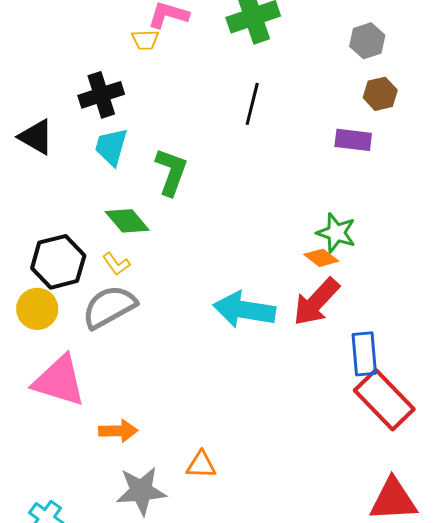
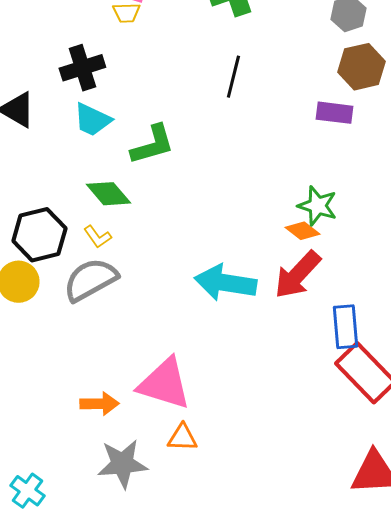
brown hexagon: (380, 94) -> (361, 67), size x1.4
cyan trapezoid: (111, 147) -> (92, 120), turned -81
green L-shape: (171, 172) -> (152, 145), turned 54
pink triangle: (59, 381) -> (164, 384), moved

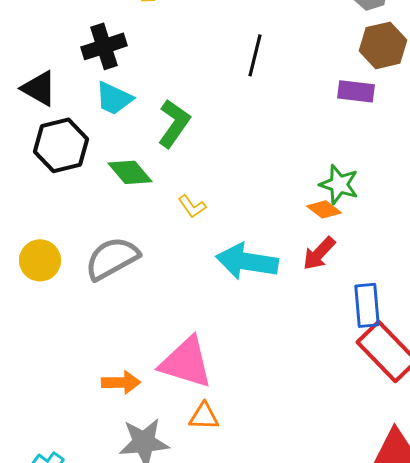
green L-shape: (152, 145) -> (174, 123), turned -39
black hexagon: (39, 235) -> (61, 145), moved
yellow L-shape: (97, 237) -> (192, 206), moved
red arrow: (297, 275) -> (319, 253), size x0.7

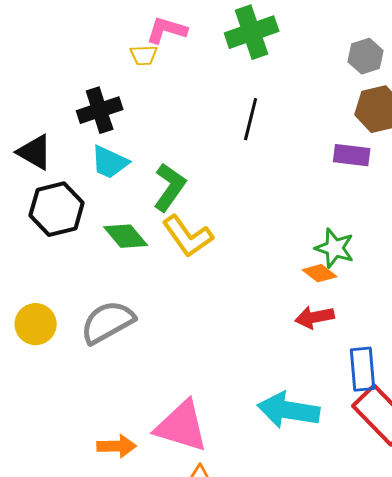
yellow L-shape: (192, 206) -> (188, 236), moved, size x1.8
red arrow: (319, 253) -> (315, 317), turned 36
cyan arrow: (247, 261) -> (289, 410), moved

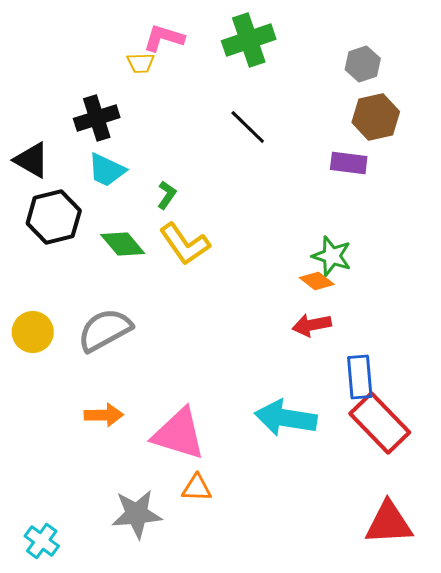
black line: (251, 119) -> (248, 127), turned -60
green L-shape: (170, 187) -> (167, 195), size x0.6
orange arrow: (117, 446) -> (104, 415), moved

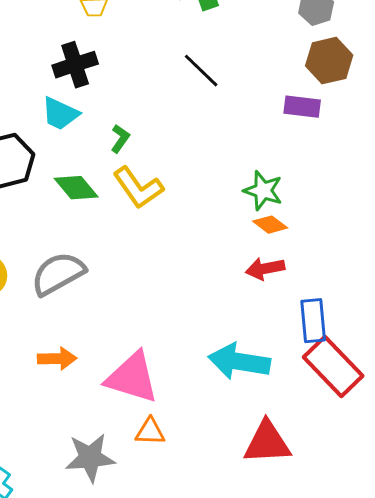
black cross: (97, 118) -> (75, 65), moved
green star: (332, 256) -> (263, 191), moved
red triangle: (389, 523) -> (267, 443), moved

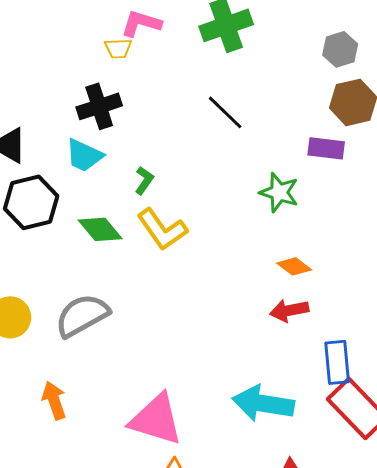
green star: (263, 191) -> (279, 192), moved
orange arrow: (57, 359) -> (54, 400), moved, turned -108

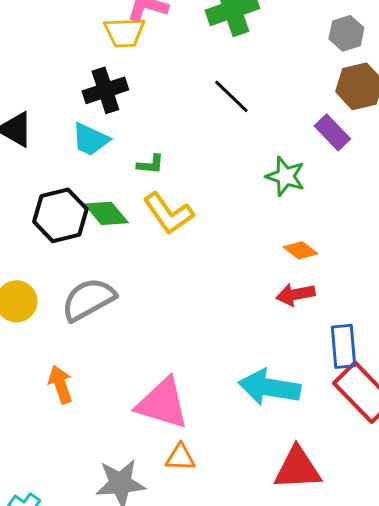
yellow trapezoid: (118, 48) -> (124, 32), size x1.5
purple rectangle: (326, 148) -> (332, 132), turned 39
green L-shape: (144, 180) -> (150, 164), turned 60
black hexagon: (31, 202) -> (60, 215), moved

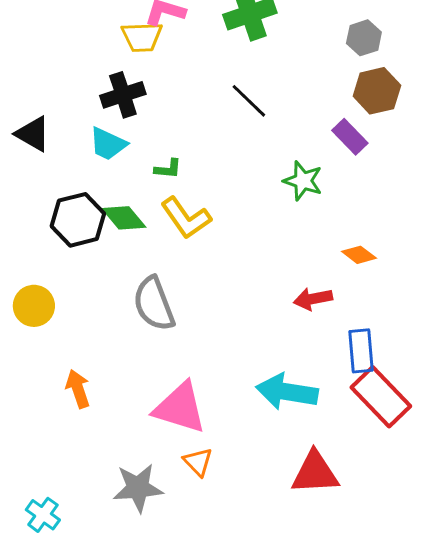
orange diamond: (300, 250) -> (359, 255), moved
gray semicircle: (88, 299) -> (154, 304), moved, turned -82
orange triangle: (180, 457) -> (198, 462), turned 44

